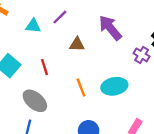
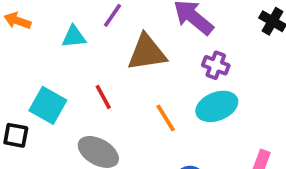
brown triangle: (77, 44) -> (147, 53), size x1.6
purple cross: (142, 55) -> (216, 65), moved

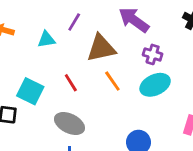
orange line: (166, 118) -> (112, 81), moved

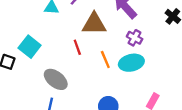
orange line: (112, 81) -> (105, 60), moved
red line: (71, 83) -> (77, 47), moved

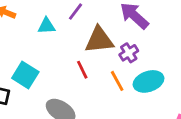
purple cross: (135, 38) -> (129, 53), moved, turned 35

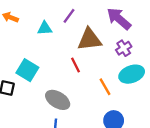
purple cross: (129, 53) -> (124, 48), moved
orange line: (117, 81) -> (105, 87), moved

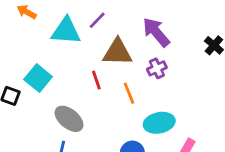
cyan triangle: (45, 28) -> (66, 31), size x1.6
cyan ellipse: (132, 74) -> (159, 123), moved
orange line: (105, 87) -> (129, 93), moved

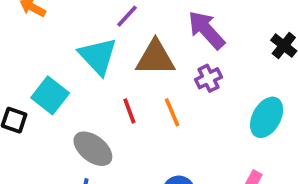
cyan triangle: (66, 31) -> (98, 56), moved, turned 44
red line: (96, 80) -> (129, 111), moved
cyan ellipse: (159, 123) -> (267, 117), moved, turned -48

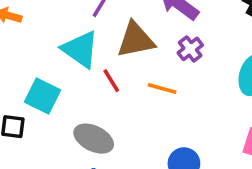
red line: (129, 111) -> (111, 81), moved
orange line: (172, 112) -> (162, 89), turned -40

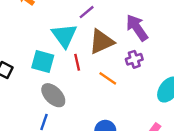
brown triangle: (136, 40) -> (101, 42), turned -32
cyan square: (42, 96) -> (43, 62), moved, turned -30

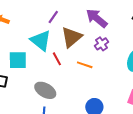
cyan square: (43, 62) -> (18, 60), moved

